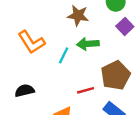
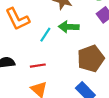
red line: (86, 90) -> (38, 66), moved

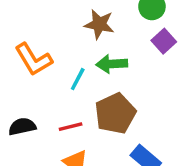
brown pentagon: (91, 59) -> (115, 113), moved

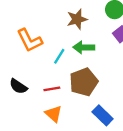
brown star: (99, 24) -> (77, 19), turned -30
black semicircle: (22, 127) -> (18, 86), turned -138

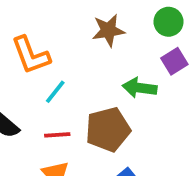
green arrow: (84, 47) -> (140, 88), moved
cyan line: (59, 56) -> (55, 92), moved

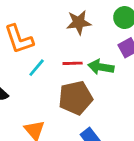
red line: (57, 135) -> (73, 63), moved

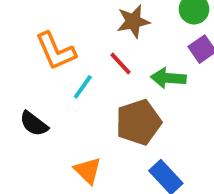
red line: (73, 63) -> (121, 63), moved, turned 54

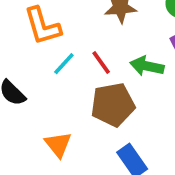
red line: (121, 63) -> (101, 63), moved

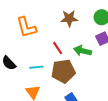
cyan line: (64, 64) -> (37, 67), moved, turned 40

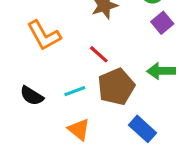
green arrow: (82, 51) -> (161, 71), moved

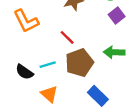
black semicircle: (32, 96) -> (24, 72), moved

